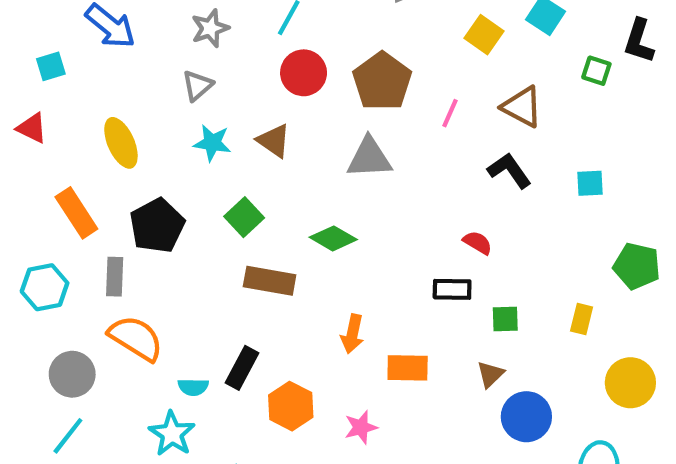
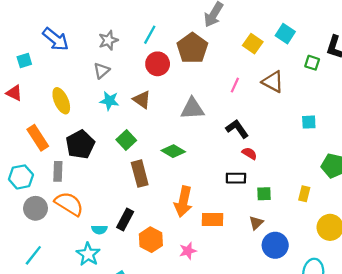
brown pentagon: (382, 81) -> (192, 48), moved
black L-shape: (509, 170) -> (237, 129), moved
brown rectangle: (270, 281) -> (140, 174), turned 65
orange arrow: (352, 334) -> (183, 202), size x1.5
gray circle: (72, 374) -> (36, 208), moved

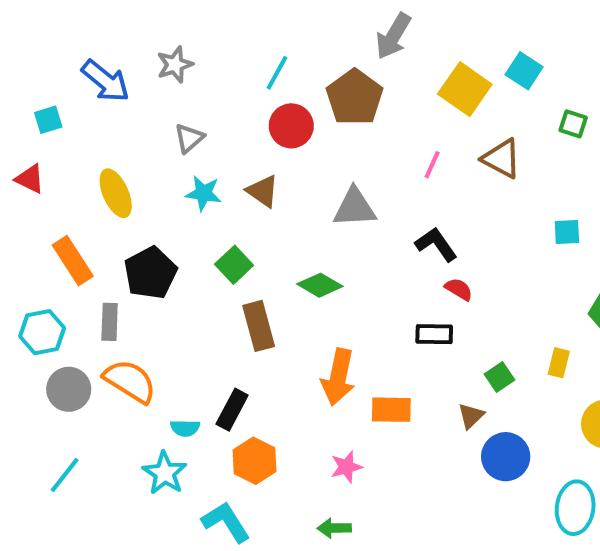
gray star: (108, 40) -> (175, 65), moved
yellow square: (253, 44) -> (465, 89), size x1.4
green square: (264, 194) -> (500, 377), moved, turned -32
orange hexagon: (151, 240) -> (255, 461), moved

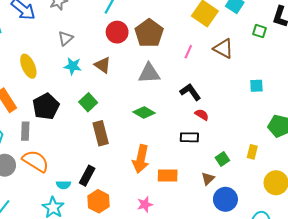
brown pentagon: (355, 97) -> (149, 33), moved
green diamond: (320, 285) -> (144, 113), moved

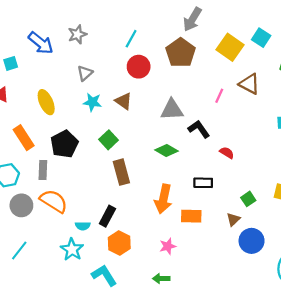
brown pentagon: (149, 33) -> (181, 53), moved
pink line: (188, 52) -> (219, 96), moved
black L-shape: (190, 92) -> (199, 129), moved
black rectangle: (189, 137) -> (203, 183), moved

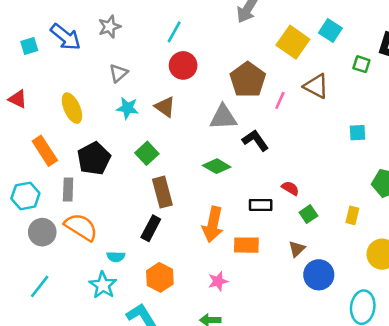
brown pentagon: (181, 53) -> (248, 80), moved
cyan square: (11, 63) -> (29, 46), moved
red semicircle: (227, 153) -> (290, 188), moved
green square: (248, 199) -> (308, 214), moved
black rectangle: (107, 216) -> (151, 228), moved

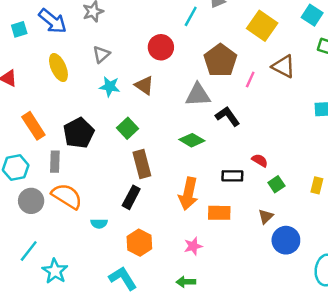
cyan square: (330, 31) -> (312, 15), moved
cyan line: (174, 32) -> (191, 16), moved
yellow ellipse: (72, 108) -> (58, 68), moved
cyan star: (103, 285) -> (55, 271), moved

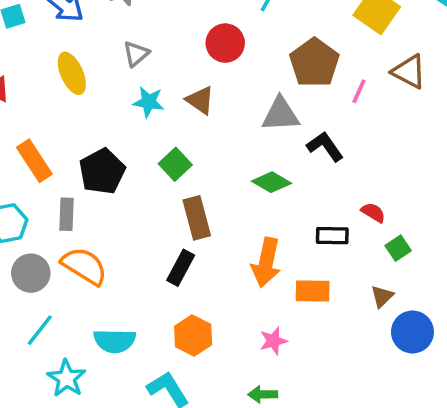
cyan semicircle: (99, 224) -> (115, 341), moved, size x1.6
cyan line: (29, 251) -> (40, 330), moved

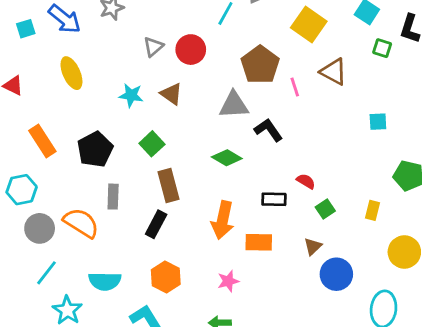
gray triangle: (136, 54) -> (153, 47), moved
pink line: (359, 91) -> (295, 87), turned -42
gray rectangle: (66, 214) -> (113, 197), moved

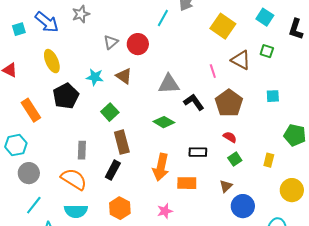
green square: (382, 48) -> (267, 51), moved
brown pentagon: (260, 65) -> (229, 103), moved
black pentagon: (95, 149) -> (66, 96), moved
red semicircle: (306, 181) -> (230, 137), moved
orange semicircle: (81, 223) -> (74, 179), moved

